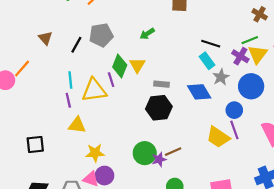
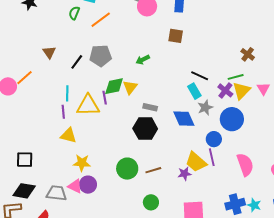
green diamond: (120, 66) -> (114, 86), turned 50
black square: (35, 144) -> (25, 160), moved
purple star: (159, 159) -> (185, 174), moved

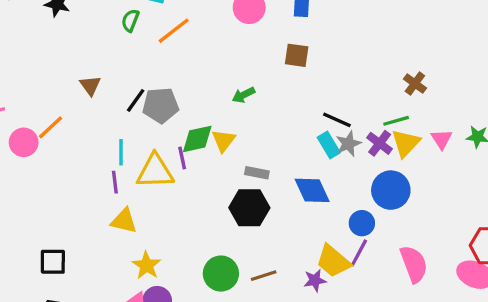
gray pentagon: (100, 56) -> (161, 105), moved
gray star: (205, 107) -> (348, 144), moved
purple line: (212, 157) -> (359, 253), turned 42
yellow star: (82, 163) -> (147, 265), turned 30

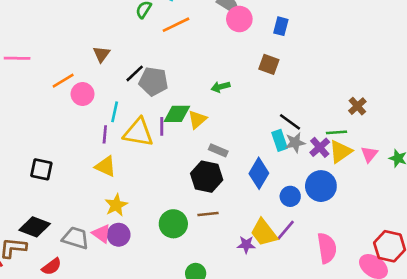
pink circle: (24, 142) -> (83, 94), moved
blue diamond: (312, 190) -> (259, 173), turned 44
blue circle: (362, 223) -> (290, 196), moved
black square: (53, 262) -> (41, 169), moved
brown line: (264, 276) -> (208, 214), moved

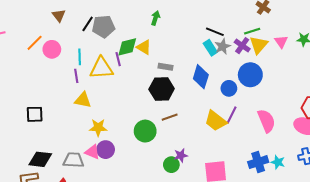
green arrow: (221, 87) -> (155, 18), turned 136
yellow triangle: (197, 119) -> (144, 47), turned -35
yellow star: (116, 205) -> (98, 128), turned -30
purple star: (246, 245) -> (181, 155), moved

